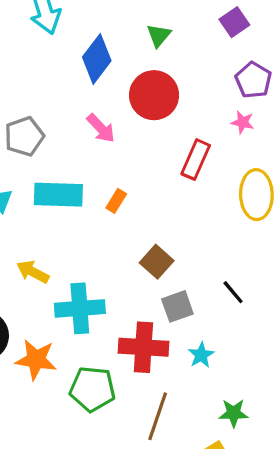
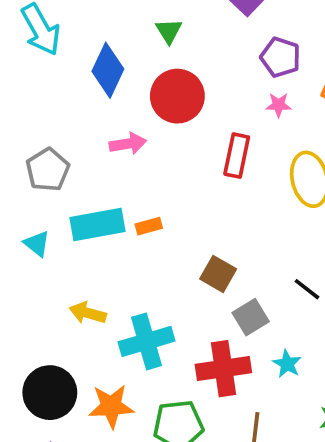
pink arrow: (101, 128) -> (128, 144), turned -44
orange rectangle: (116, 201) -> (149, 226), moved, turned 55

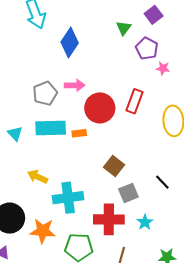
green triangle: (169, 31) -> (124, 28), moved
purple pentagon: (280, 57) -> (147, 48), moved
red circle: (177, 96) -> (100, 108), moved
pink star: (279, 105) -> (163, 68), moved
gray pentagon: (48, 170) -> (45, 93), moved

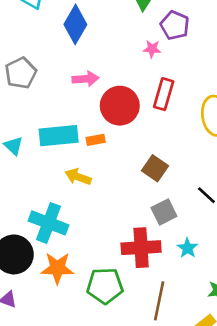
pink star: (163, 68) -> (152, 49), moved
gray pentagon: (45, 93) -> (21, 73), moved
brown square: (114, 166) -> (155, 168), moved
yellow arrow: (38, 177) -> (78, 177), moved
cyan cross: (68, 198) -> (49, 223), moved, turned 32

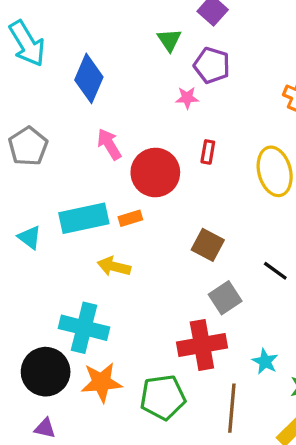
pink arrow: (86, 79) -> (109, 144), turned -110
red rectangle: (164, 94) -> (208, 152), size x0.6
cyan star: (187, 248) -> (265, 361), moved

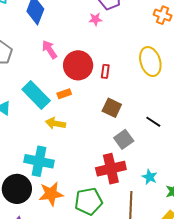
red rectangle: (208, 152) -> (105, 71), moved
cyan rectangle: (84, 218) -> (36, 95), turned 60

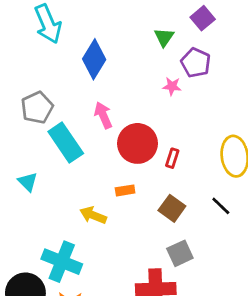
orange rectangle: (64, 94) -> (125, 190), moved
cyan rectangle: (36, 95) -> (66, 142), moved
black line: (153, 122) -> (221, 206), moved

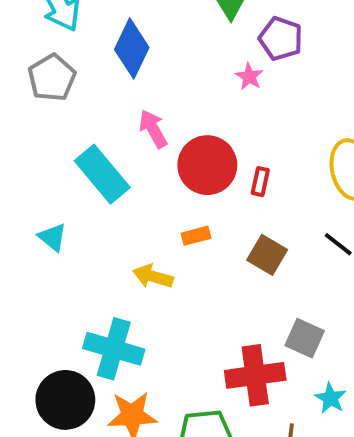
pink star: (172, 86) -> (249, 77), turned 30
gray pentagon: (37, 108) -> (52, 78), moved
gray square: (180, 253) -> (305, 338), moved, turned -35

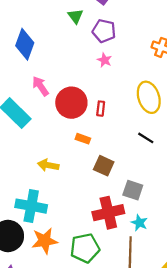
pink star: (249, 77) -> (105, 60), moved
orange rectangle: (196, 236) -> (83, 139), moved, turned 40
brown square: (267, 255) -> (104, 166), moved
cyan star: (331, 398) -> (139, 223), moved

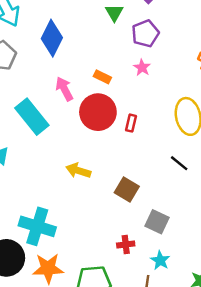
purple pentagon: (104, 31) -> (145, 34), turned 30
orange rectangle: (83, 139) -> (102, 77), moved
yellow arrow: (48, 165) -> (78, 171), moved
red cross: (108, 213) -> (126, 245), size x0.5

